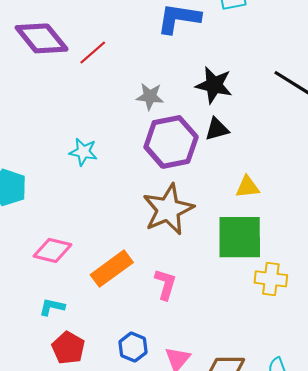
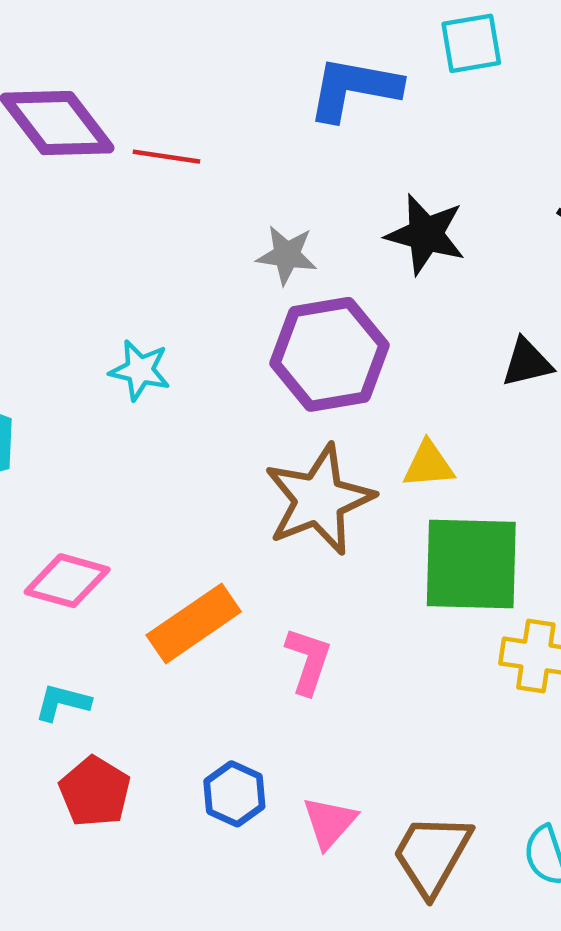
red line: (93, 52) -> (166, 157), turned 48
black triangle: (217, 129) -> (527, 363), moved
yellow triangle: (247, 187) -> (429, 465), moved

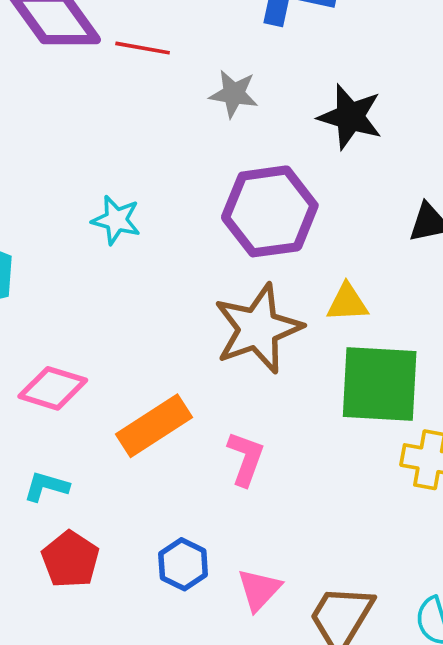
gray star: (287, 255) -> (234, 94), moved

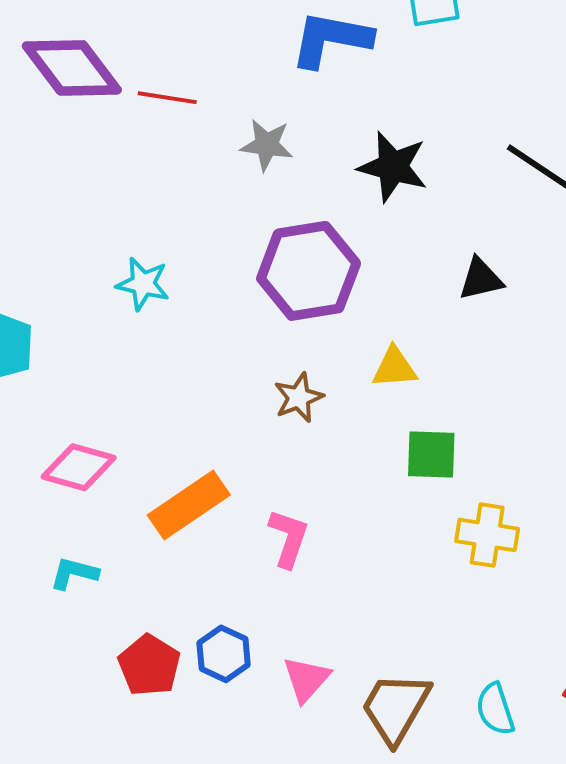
brown star: (258, 329) -> (299, 398), size x0.5
green square: (380, 384) -> (431, 454), size x0.6
red pentagon: (70, 559) -> (149, 665), moved

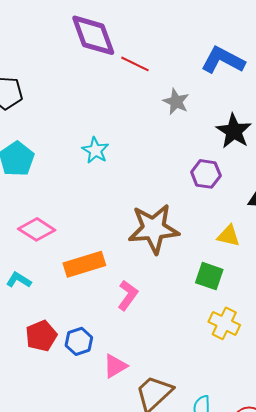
purple hexagon: (309, 271) -> (206, 174), moved, size x0.6
yellow triangle: (394, 368) -> (229, 236), moved
brown star: (299, 398) -> (154, 229), size x2.0

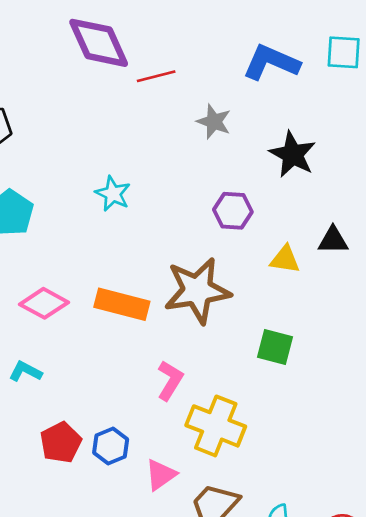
red line: (135, 64) -> (156, 76), turned -36
purple hexagon: (206, 174) -> (233, 211), moved
yellow triangle: (229, 236) -> (285, 259), moved
orange rectangle: (84, 264) -> (122, 304), moved, turned 36
yellow cross: (224, 323) -> (216, 426), moved, size x1.4

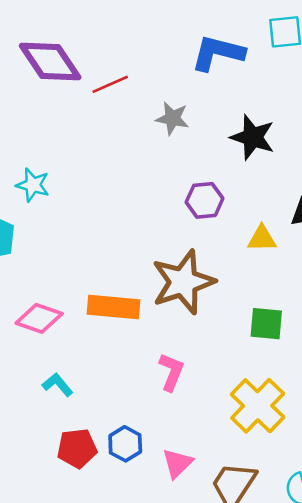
cyan star: (113, 194) -> (33, 185), moved
cyan L-shape: (25, 372) -> (58, 385), moved, turned 32
yellow cross: (216, 426) -> (258, 406), moved, turned 32
red pentagon: (61, 442) -> (77, 448), turned 30

